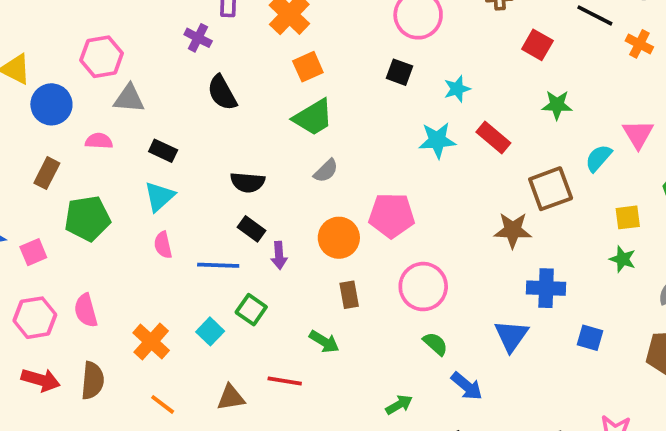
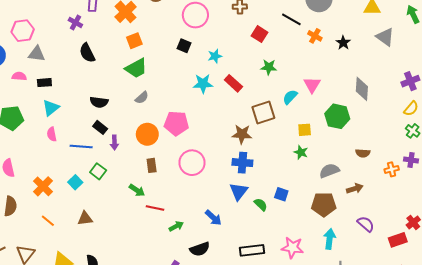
black rectangle: (163, 151) -> (44, 83), moved, turned -32
blue cross: (546, 288) -> (242, 163), moved
green semicircle: (435, 344) -> (261, 205), moved
red line: (285, 381) -> (155, 208), moved

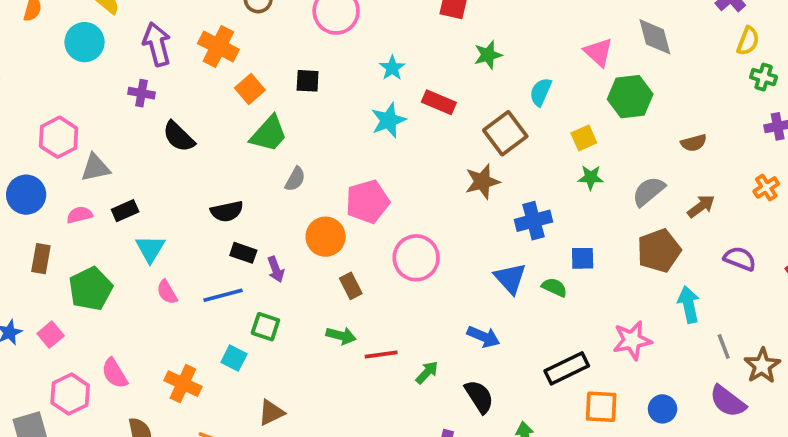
black square: (184, 46) -> (308, 81), moved
pink triangle: (312, 85) -> (598, 52), moved
blue cross: (242, 163) -> (534, 221), moved
orange cross: (392, 169) -> (766, 187), moved
black semicircle: (200, 249) -> (479, 397), turned -84

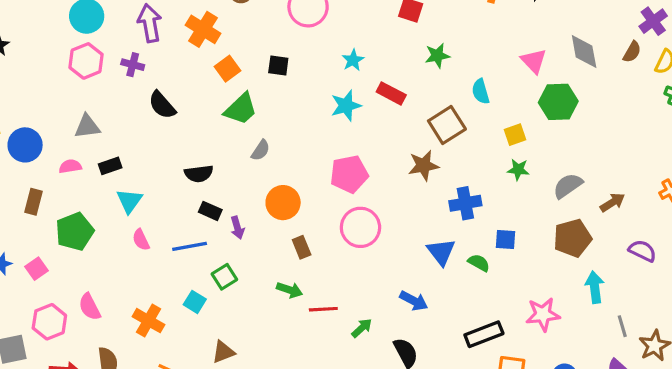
cyan semicircle: (541, 92) -> (481, 92), turned -45
pink hexagon: (59, 137) -> (86, 61), moved
brown semicircle: (694, 143) -> (632, 52), moved, turned -50
pink pentagon: (367, 202) -> (349, 174), moved
green square: (265, 327) -> (224, 277), turned 35

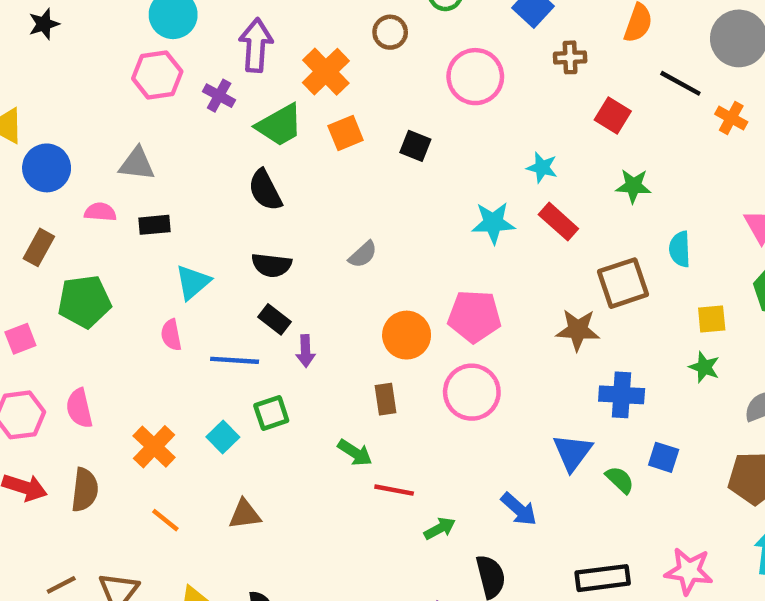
cyan star: (353, 60) -> (542, 168), moved, turned 30
black semicircle: (162, 105) -> (265, 190), moved
green trapezoid: (241, 109) -> (280, 125), moved
cyan triangle: (129, 201) -> (193, 282), moved
orange circle: (283, 203) -> (407, 335), moved

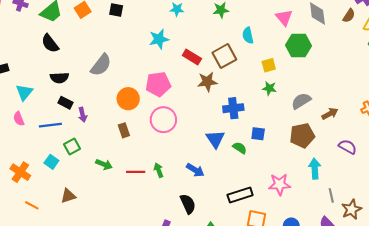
red rectangle: (558, 222) -> (192, 57), moved
gray semicircle: (363, 254) -> (101, 65), size x1.6
green arrow: (355, 453) -> (104, 164), moved
green arrow: (440, 528) -> (159, 170), moved, turned -72

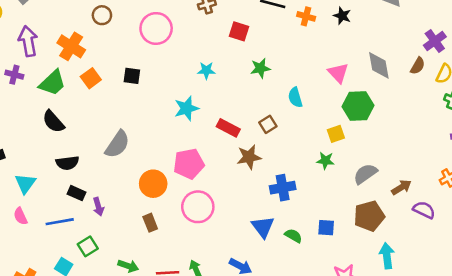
brown square: (224, 56) -> (268, 124), size x0.6
yellow square: (269, 65) -> (336, 134), moved
blue square: (258, 134) -> (326, 228), moved
purple semicircle: (348, 147) -> (424, 210), moved

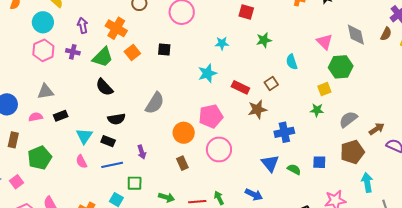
purple arrow: (28, 41) -> (83, 25), size x0.7
black rectangle: (77, 193) -> (108, 141), moved
green square: (88, 246) -> (135, 183), turned 35

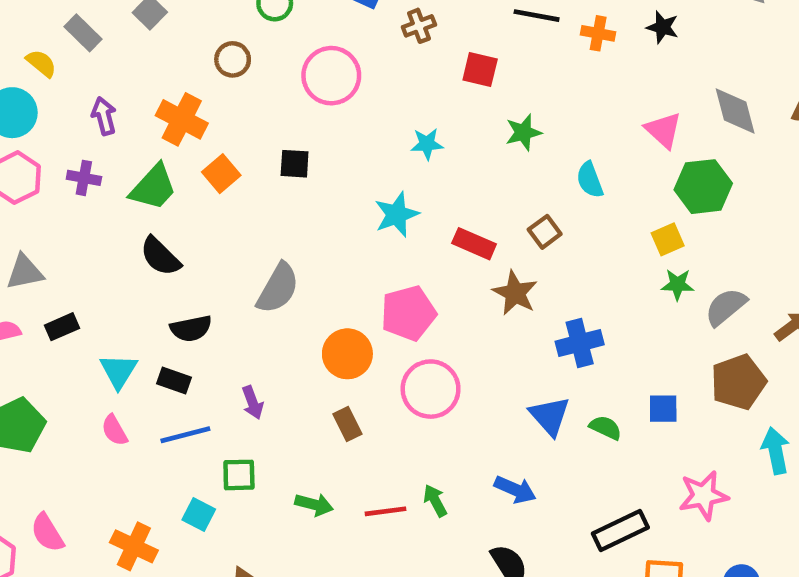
brown star: (257, 109) -> (515, 293), turned -30
green star: (317, 110) -> (678, 285), moved

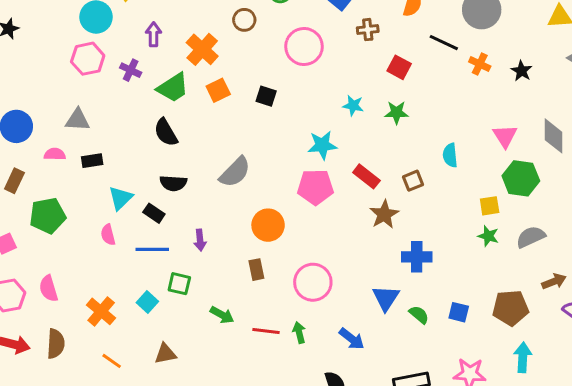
green star: (523, 132) -> (397, 113), moved
gray semicircle: (726, 307) -> (531, 237), moved
pink pentagon: (408, 313) -> (315, 187), moved
pink circle: (431, 389) -> (313, 282), moved

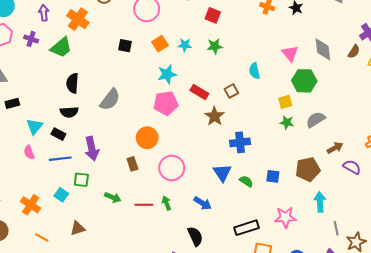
orange square: (218, 90) -> (160, 44), moved
black semicircle: (166, 132) -> (72, 83), moved, turned 42
orange circle: (268, 225) -> (147, 138), moved
purple arrow: (200, 240) -> (92, 149), size x1.6

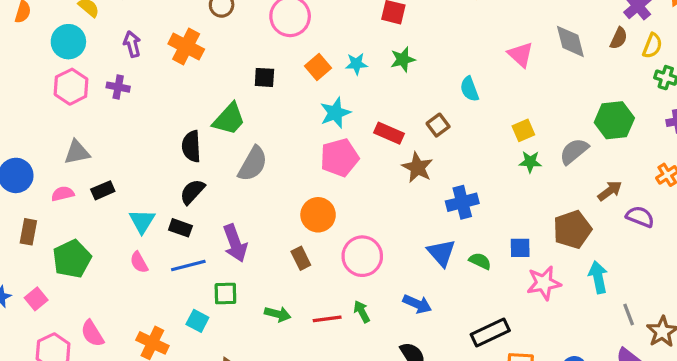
green trapezoid: (61, 47) -> (229, 119), moved
green hexagon: (304, 81) -> (614, 120), moved
black semicircle: (69, 112) -> (192, 192), turned 144
pink star: (285, 217) -> (544, 283), moved

